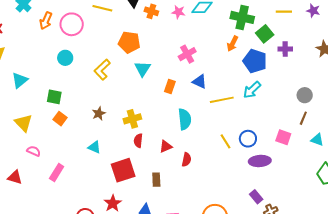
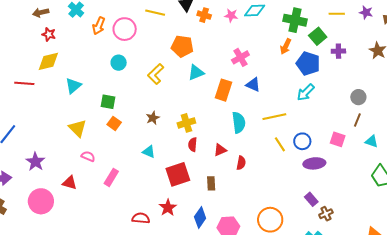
cyan triangle: (143, 69) -> (196, 73), turned 36
orange rectangle: (170, 87) -> (224, 90), size x1.5
yellow line: (222, 100) -> (274, 117), moved

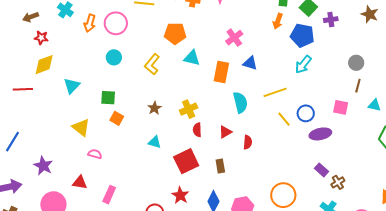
cyan triangle: (196, 73) -> (192, 58), turned 42
pink rectangle: (111, 177) -> (109, 195), moved

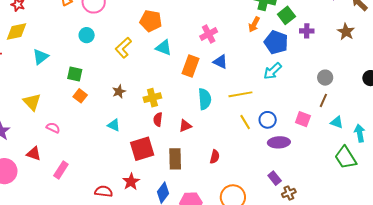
yellow triangle: (81, 127) -> (32, 102), moved
red semicircle: (248, 142) -> (215, 157), moved
brown rectangle: (220, 166) -> (175, 159), size x1.5

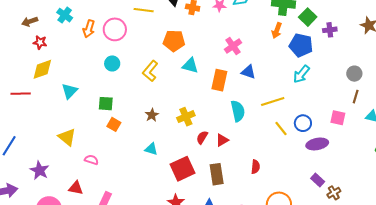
red semicircle: (158, 119) -> (202, 137), moved, turned 32

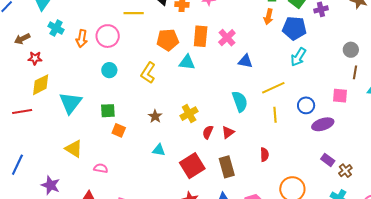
orange rectangle: (219, 80) -> (201, 36), moved
cyan triangle: (70, 91) -> (70, 103), size x1.4
yellow line: (281, 128) -> (275, 115), moved, turned 42

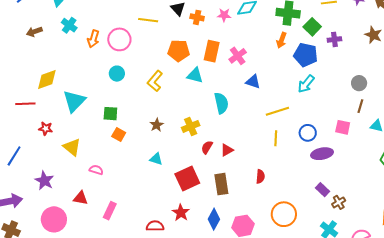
red star: (35, 58) -> (46, 129), moved
cyan semicircle: (240, 101) -> (221, 103), moved

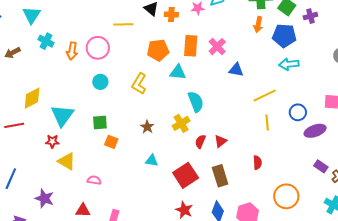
cyan arrow: (306, 84) -> (289, 64), turned 54
cyan semicircle: (221, 103) -> (196, 102), moved
red star: (46, 129) -> (52, 141), moved

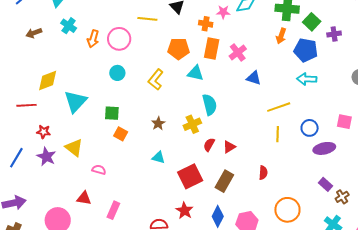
orange cross: (171, 14) -> (206, 24), moved
red star: (52, 141) -> (43, 132), moved
brown rectangle: (220, 176) -> (224, 181), turned 40
purple star: (44, 198) -> (46, 157), moved

